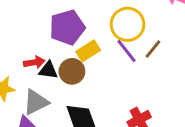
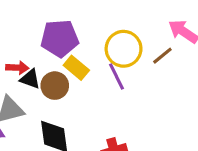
brown line: (153, 49) -> (162, 56), moved
yellow rectangle: (88, 51) -> (76, 68), turned 60

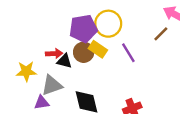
yellow circle: (124, 49) -> (108, 24), moved
brown circle: (55, 86) -> (84, 52), moved

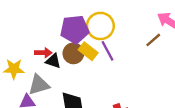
purple line: (128, 53) -> (107, 51), moved

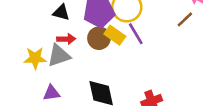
black triangle: (53, 61) -> (61, 13), moved
gray triangle: (39, 85) -> (59, 56), moved

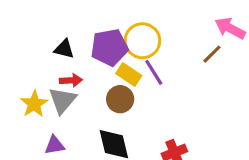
brown circle: (99, 38) -> (120, 99), moved
gray triangle: (59, 56) -> (62, 100), turned -30
yellow star: (35, 58) -> (34, 104), turned -30

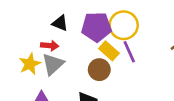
red arrow: (71, 80) -> (50, 46), moved

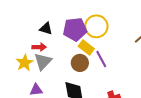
purple line: (129, 52) -> (101, 59), moved

